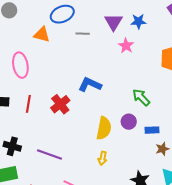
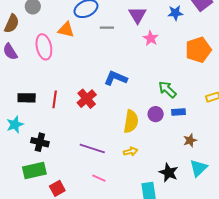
blue star: (138, 21) -> (175, 13), moved
pink ellipse: (20, 65) -> (44, 47), moved
blue rectangle: (152, 130) -> (179, 112), moved
purple line: (49, 154) -> (92, 148), moved
yellow arrow: (103, 158) -> (131, 151), turned -112

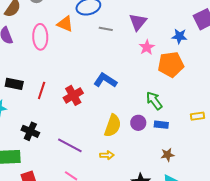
blue star: (175, 13) -> (179, 36), moved
orange pentagon: (198, 50) -> (171, 64), moved
black cross: (40, 142) -> (30, 131), moved

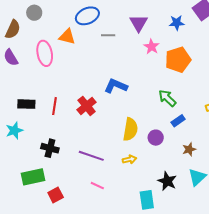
blue star: (179, 36) -> (177, 23), moved
purple circle: (138, 123) -> (156, 138), moved
blue rectangle: (161, 125) -> (178, 121), turned -32

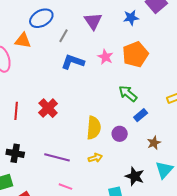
gray line: (108, 35) -> (64, 36), turned -56
pink star: (151, 47) -> (105, 57), moved
blue L-shape: (116, 86) -> (73, 62), moved

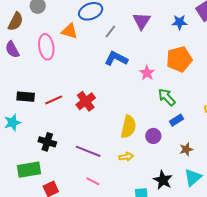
pink star: (105, 57) -> (147, 73), moved
red line: (16, 111) -> (54, 100), turned 54

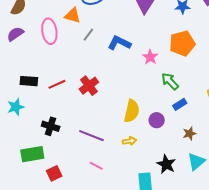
gray line: (110, 32) -> (88, 35), moved
purple semicircle: (12, 49) -> (15, 34), turned 84

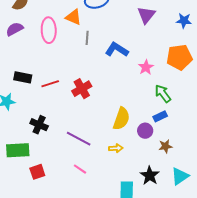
gray line: (88, 35) -> (87, 38), turned -40
blue rectangle: (180, 104) -> (160, 116), moved
brown star: (189, 133) -> (165, 146), moved

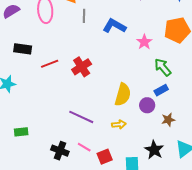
black rectangle: (23, 77) -> (23, 49), moved
black cross: (39, 125) -> (60, 151), moved
green rectangle: (18, 150) -> (21, 132), size x0.6
red square: (37, 172) -> (105, 157), moved

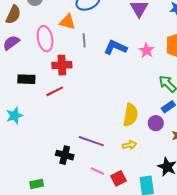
pink star: (144, 42) -> (146, 50), moved
red cross: (82, 67) -> (62, 65), moved, turned 36
green rectangle: (21, 132) -> (37, 184), moved
black cross: (60, 151) -> (65, 155), moved

